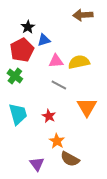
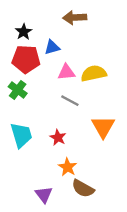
brown arrow: (83, 15) -> (75, 18), moved
black star: (28, 27) -> (24, 32), moved
red pentagon: (22, 50) -> (26, 59), turned 30

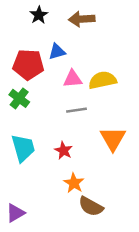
black star: (24, 32) -> (39, 15), moved
gray line: (70, 101) -> (77, 110), turned -36
purple triangle: (44, 194) -> (15, 213), moved, turned 36

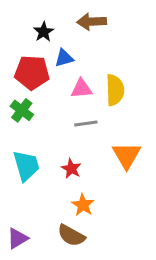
black star: (39, 15) -> (44, 32), moved
yellow semicircle: (103, 80) -> (115, 90), turned 100
brown semicircle: (91, 206) -> (71, 235), moved

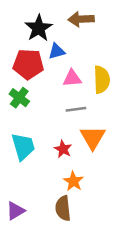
black star: (44, 32) -> (39, 28), size x1.5
orange triangle: (127, 155) -> (93, 138), moved
brown semicircle: (71, 235) -> (63, 208), turned 55

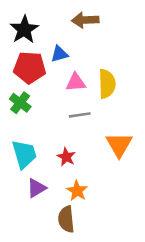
black star: (39, 28) -> (24, 30), moved
orange triangle: (93, 138) -> (119, 145), moved
purple triangle: (15, 211) -> (36, 188), moved

